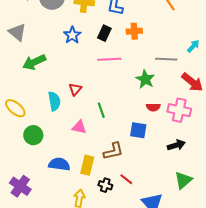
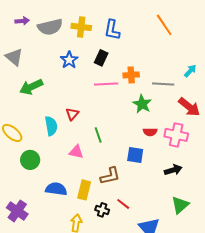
orange cross: (134, 31) -> (131, 75), moved

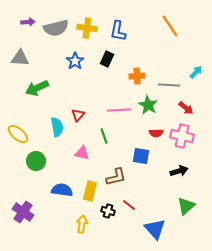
gray triangle: (14, 57) -> (20, 58), turned -36
pink line: (106, 84) -> (119, 110), moved
red arrow: (189, 107) -> (186, 108), moved, size x0.7

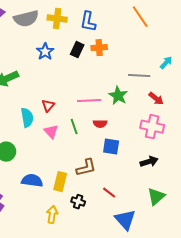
orange cross: (137, 76) -> (99, 48), moved
red semicircle: (156, 133) -> (100, 124), moved
pink triangle: (82, 153) -> (51, 132), moved, turned 35
red line: (129, 205) -> (109, 193), moved

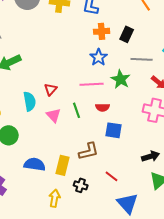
black rectangle: (77, 50) -> (127, 34), moved
blue star: (45, 52) -> (99, 57), moved
black arrow: (149, 162) -> (151, 156), moved

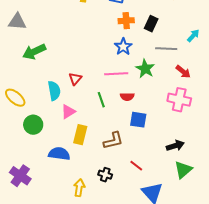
pink triangle: (54, 115) -> (68, 112), moved, turned 42
yellow rectangle: (63, 165) -> (80, 135), moved

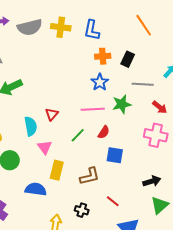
green star: (145, 69) -> (122, 104), turned 30
red semicircle: (127, 97) -> (104, 132), turned -56
green line: (101, 100) -> (78, 135), turned 63
pink triangle: (68, 112) -> (45, 147), turned -35

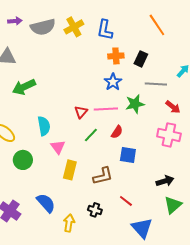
yellow cross: (61, 27) -> (74, 27), turned -36
red triangle: (52, 114) -> (81, 112), moved
blue semicircle: (36, 189) -> (46, 203), moved, turned 40

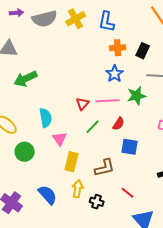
yellow arrow: (69, 223) -> (78, 189), moved

